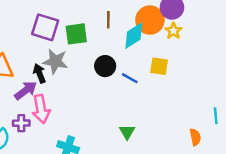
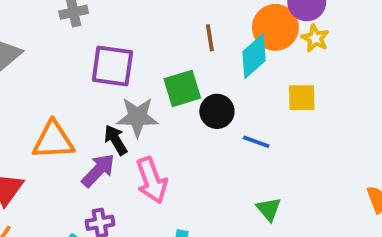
green square: (76, 34) -> (182, 88), moved
blue line: (130, 78) -> (256, 142), moved
pink arrow: (41, 109) -> (152, 180), moved

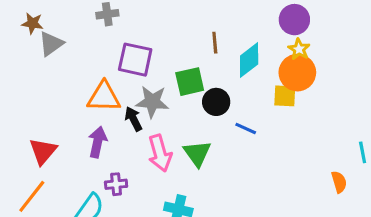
orange circle: (275, 27) -> (297, 73), moved
orange triangle: (53, 140) -> (104, 97), moved
purple arrow: (98, 170) -> (98, 142), moved, turned -36
green triangle: (269, 209) -> (197, 153), moved, size x1.4

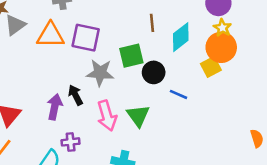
yellow square: (285, 96) -> (211, 67), turned -30
orange triangle: (104, 97) -> (50, 35), moved
black arrow: (133, 119) -> (75, 95), moved

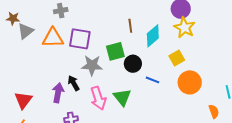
yellow star: (222, 28) -> (184, 28), size x1.5
orange circle: (221, 47) -> (190, 82), moved

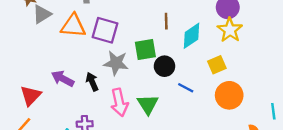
purple arrow: (58, 93) -> (63, 79), moved, turned -78

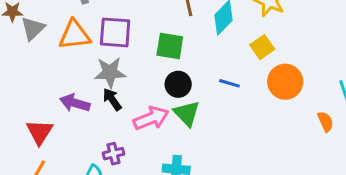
green square: (145, 49) -> (170, 46), turned 30
gray star: (116, 63) -> (110, 72), moved
black circle: (164, 66) -> (178, 84), moved
pink arrow: (119, 102) -> (151, 118), turned -88

